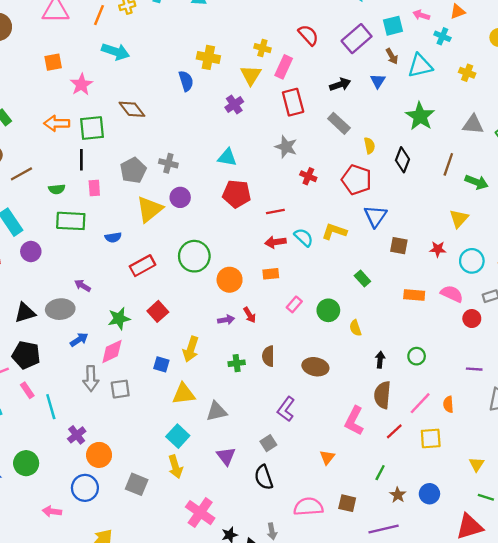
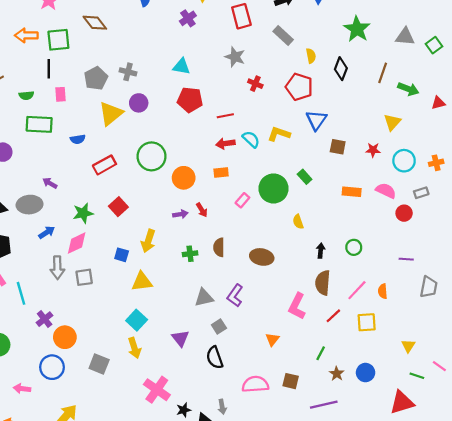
green circle: (328, 310) -> (273, 188), moved, size x1.4
gray triangle: (217, 411) -> (204, 298), moved

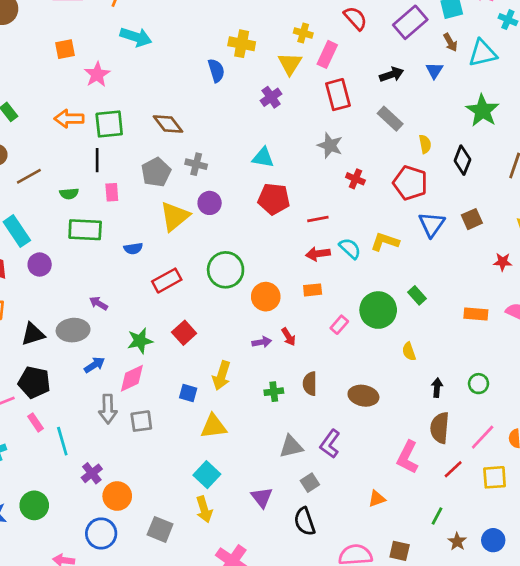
brown diamond: (95, 23) -> (168, 124), moved
brown square: (338, 147) -> (472, 219), moved, turned -35
orange triangle: (272, 339) -> (377, 499), turned 32

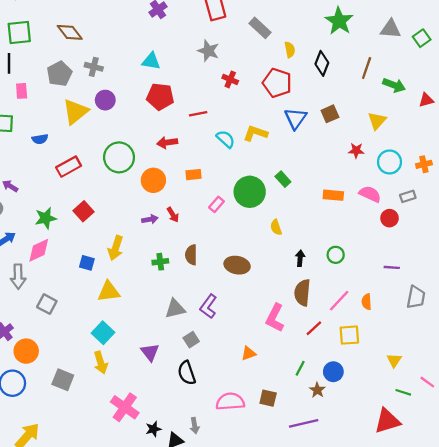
red arrow: (318, 254) -> (167, 142), moved
gray square: (141, 421) -> (47, 304), moved, turned 36
blue circle: (493, 540) -> (333, 372), moved

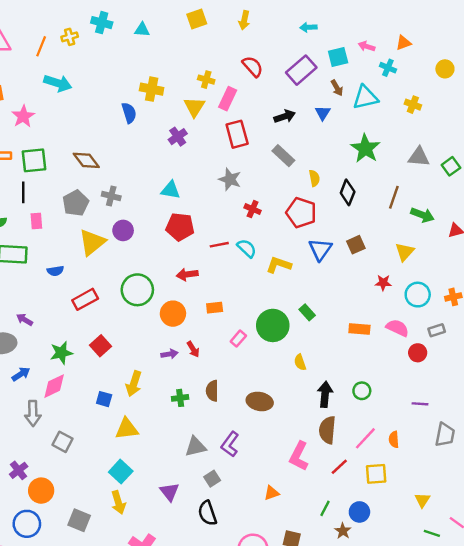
cyan semicircle: (226, 139) -> (247, 248), moved
black arrow: (300, 258) -> (325, 394), size x1.5

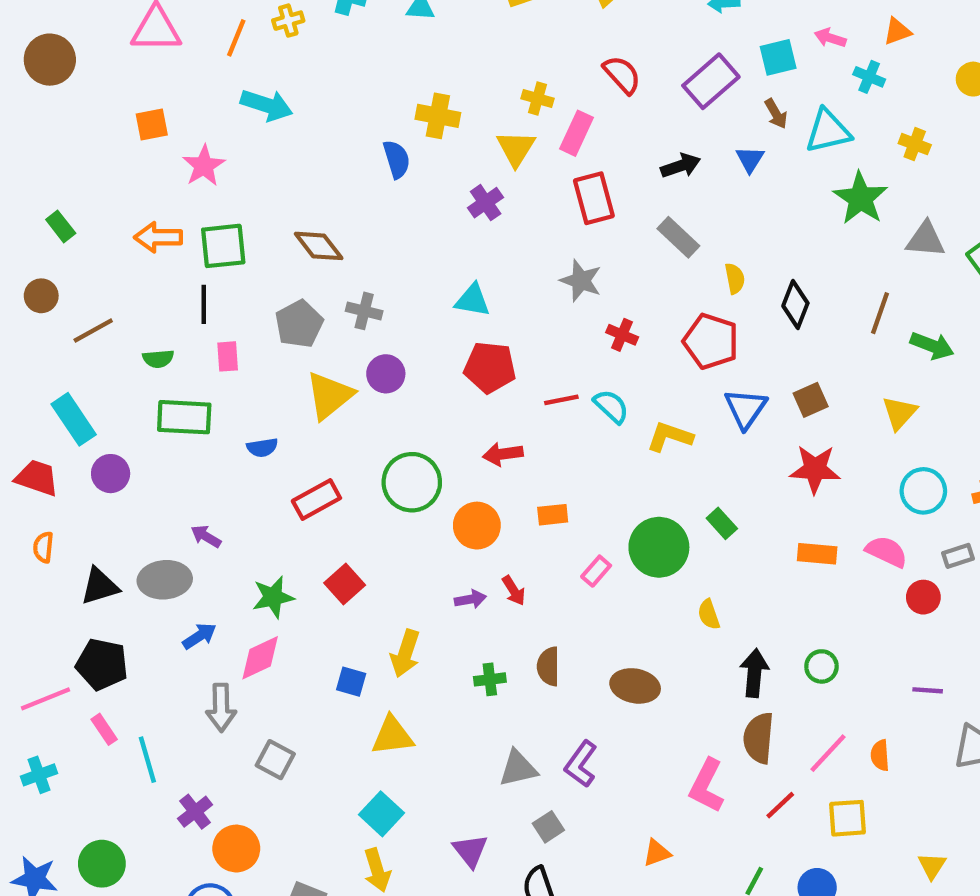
green star: (365, 148) -> (860, 198), moved
red star: (383, 283) -> (815, 469), moved, size x1.6

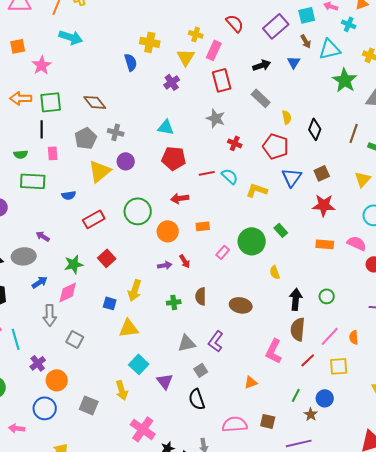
cyan square: (381, 814) -> (139, 364), moved

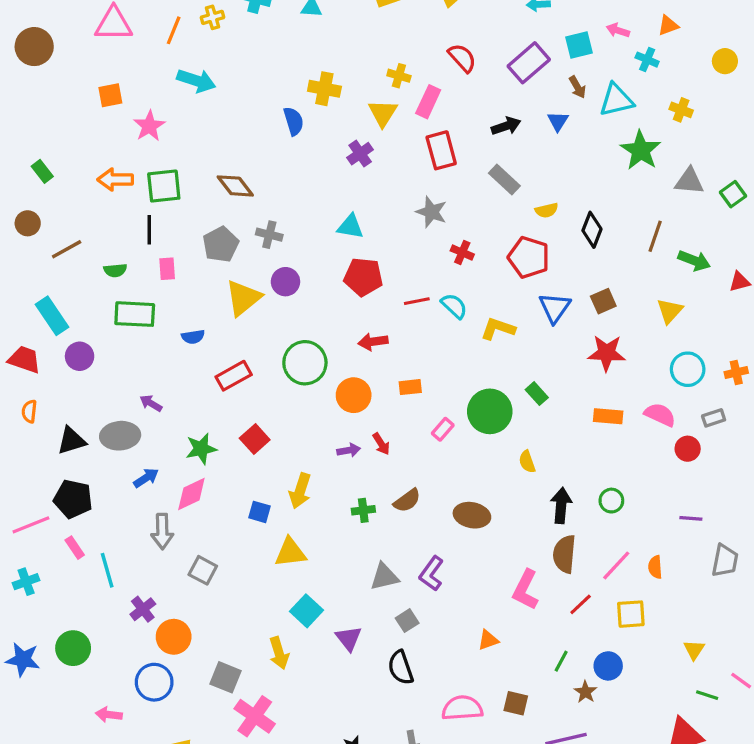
yellow semicircle: (287, 117) -> (547, 210), turned 88
brown semicircle: (201, 296) -> (407, 501), turned -126
pink cross: (143, 429) -> (255, 716), moved

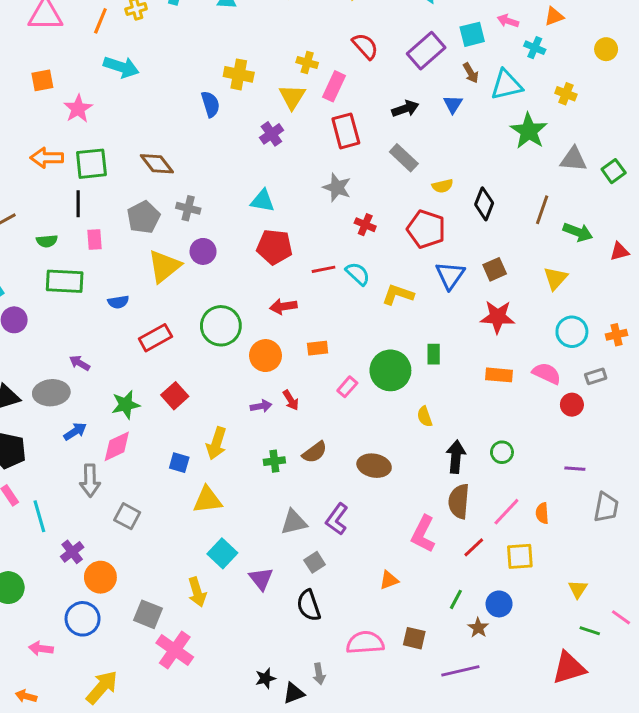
green rectangle: (537, 394) -> (434, 354), turned 42

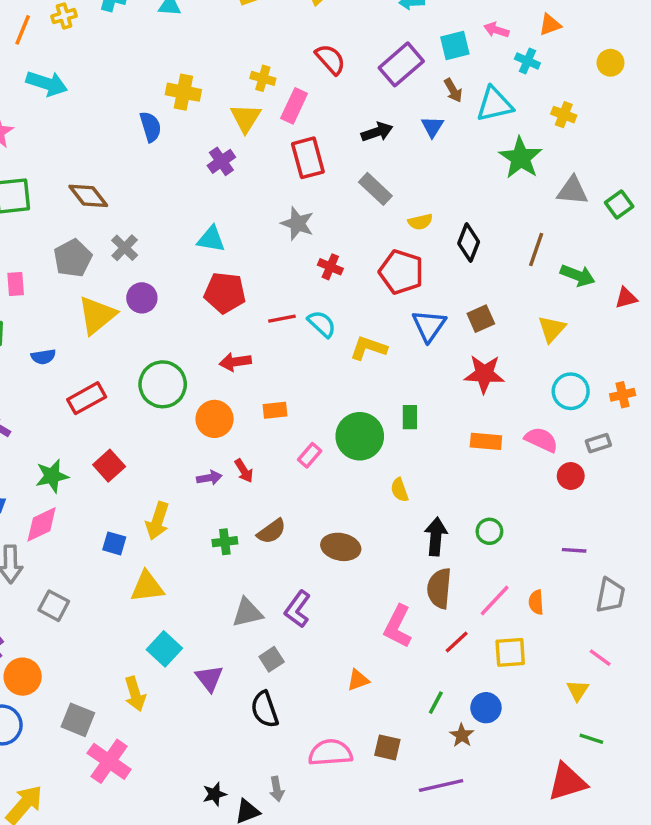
gray cross: (188, 208) -> (125, 248), turned 30
pink line: (621, 617) -> (600, 658), moved

